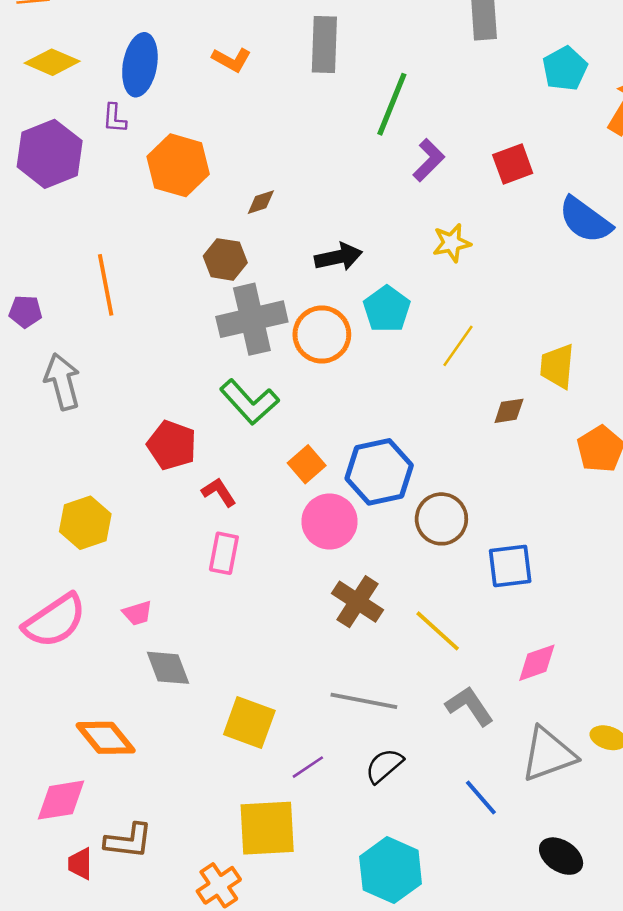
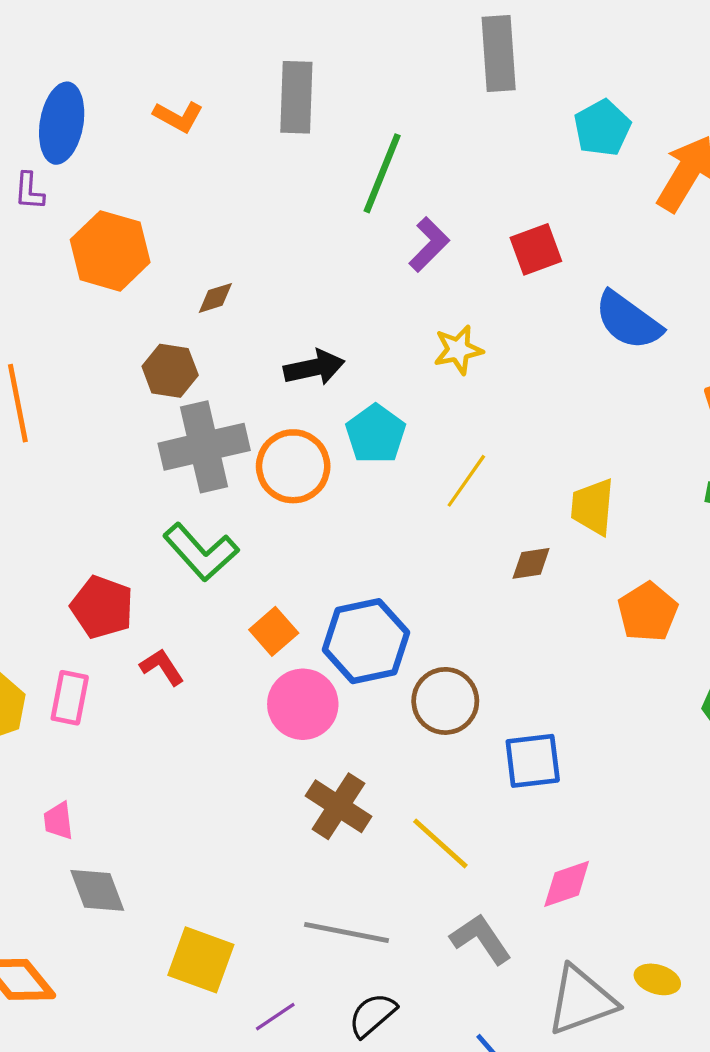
pink rectangle: (224, 553) -> (70, 698), moved
pink trapezoid: (137, 613) -> (58, 821), turned 100

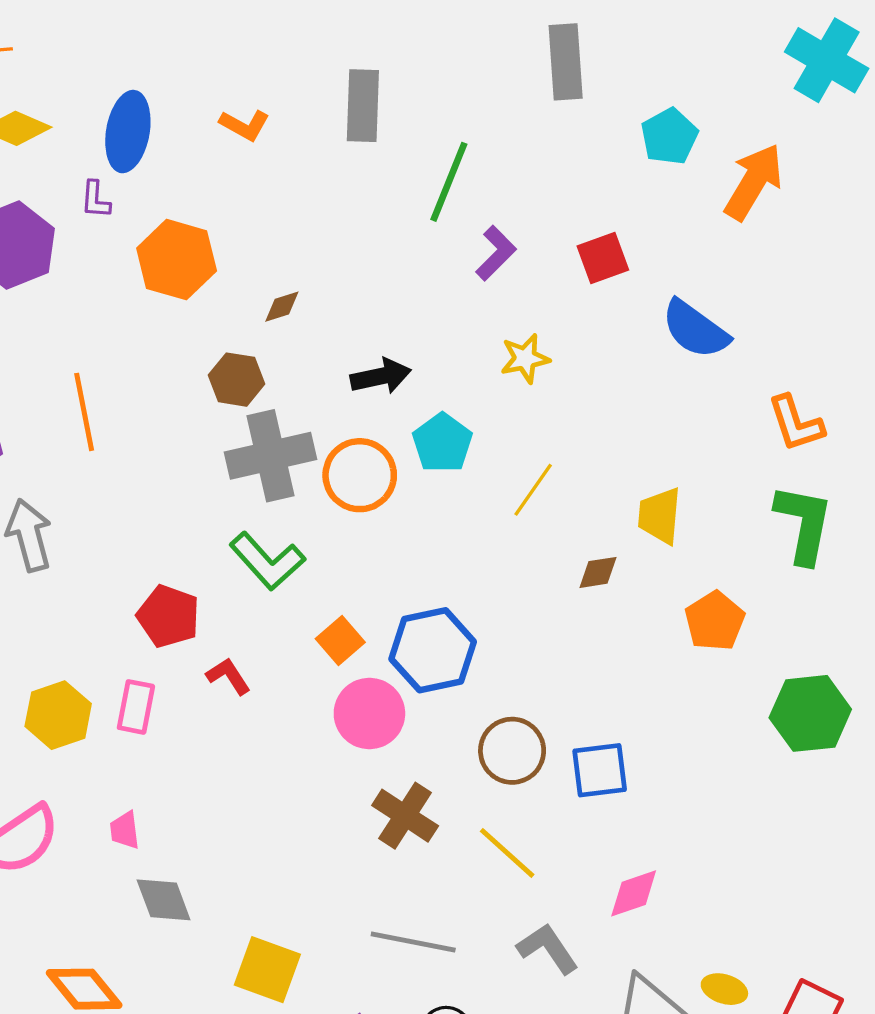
brown circle: (445, 701) -> (512, 751), moved

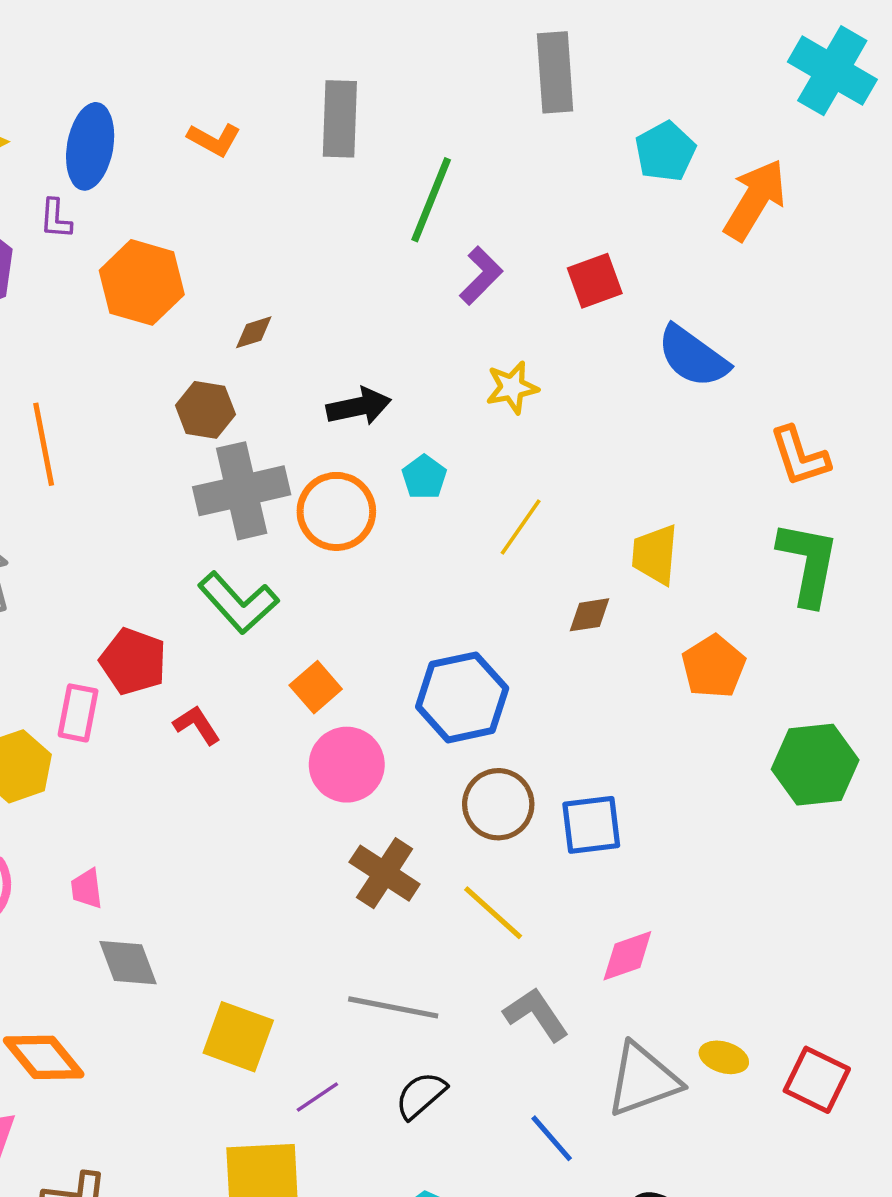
cyan pentagon: (442, 443) -> (424, 477), size x0.7
blue hexagon: (433, 650) -> (462, 697), moved
pink rectangle: (136, 707) -> (78, 713), moved

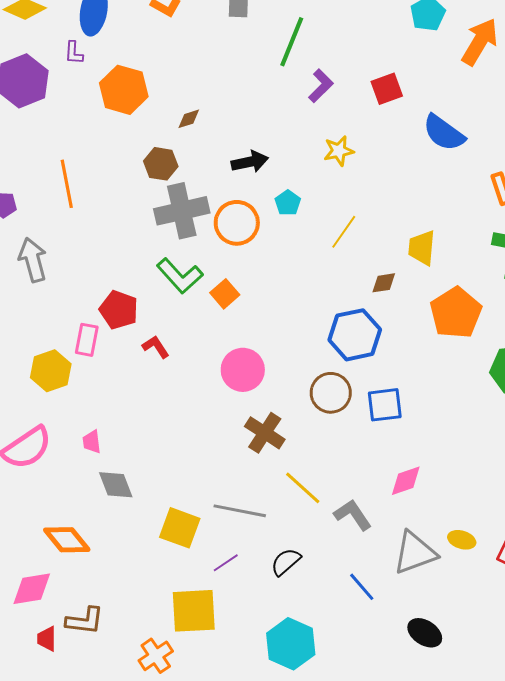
orange pentagon: (714, 666) -> (456, 313), size x1.4
orange square: (316, 687) -> (225, 294), moved
blue hexagon: (462, 697) -> (355, 335), moved
yellow line: (493, 913) -> (303, 488), moved
gray line: (393, 1007) -> (240, 511), moved

